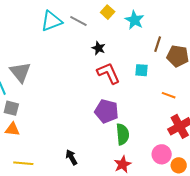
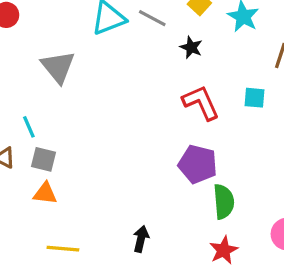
black star: (98, 48) -> (191, 47), moved
gray triangle: (20, 72) -> (58, 67), moved
black arrow: (71, 157) -> (141, 239), turned 42

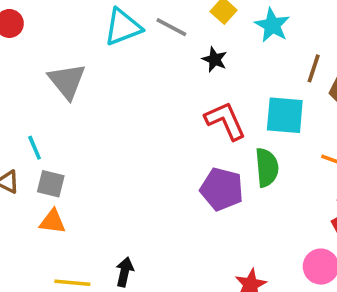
cyan square: (254, 98) -> (285, 115), size x1.6
green semicircle: (224, 202) -> (267, 167), moved
black arrow: (141, 239) -> (125, 272), moved

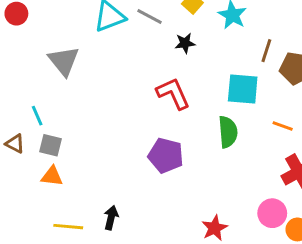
black star: (215, 59) -> (185, 43), turned -30
red L-shape: (225, 121) -> (173, 93), moved
purple pentagon: (222, 189) -> (166, 156), moved

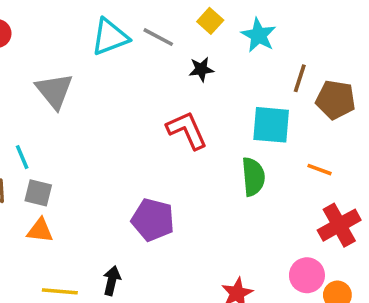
purple pentagon: (166, 156) -> (153, 220), moved

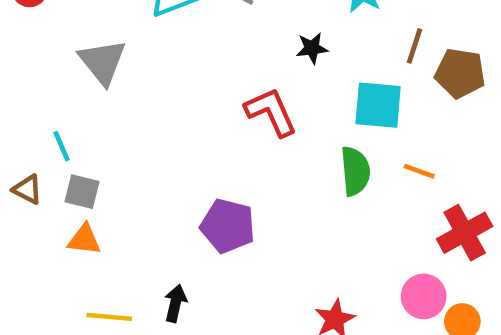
black star: (201, 69) -> (312, 48), moved
orange line: (319, 170) -> (419, 171), moved

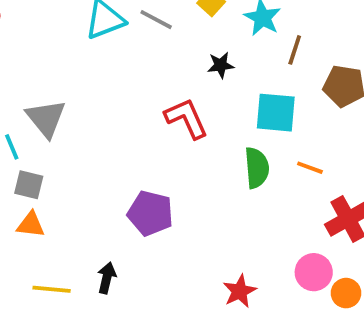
brown line: (415, 46) -> (295, 50), moved
gray triangle: (102, 62) -> (46, 118), moved

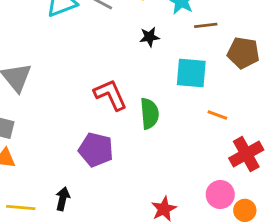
brown line: (295, 50) -> (206, 25), turned 65
red L-shape: (186, 118) -> (110, 95), moved
green semicircle: (257, 168) -> (149, 114), moved

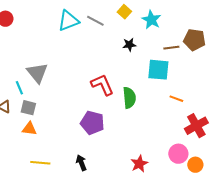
brown line: (206, 25) -> (171, 48), moved
brown pentagon: (243, 53) -> (194, 40), moved
black arrow: (63, 199) -> (81, 163), moved, turned -35

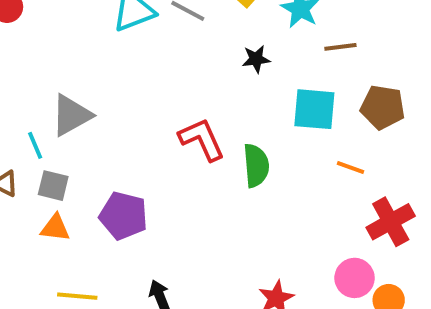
brown pentagon: (194, 40) -> (383, 107), moved
brown line: (171, 48) -> (340, 47), moved
gray triangle: (37, 73) -> (71, 115), turned 40
purple pentagon: (92, 123) -> (123, 216), moved

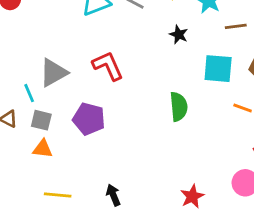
black star: (256, 59) -> (179, 35), turned 30
red L-shape: (202, 139) -> (108, 66), moved
purple pentagon: (123, 216) -> (89, 119), moved

